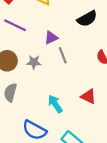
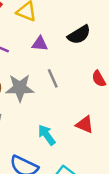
purple triangle: (51, 38) -> (40, 44), moved, turned 32
gray star: (34, 62) -> (20, 88), size x1.6

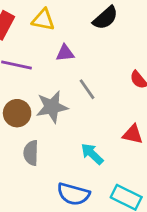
black semicircle: (79, 35) -> (105, 18), moved

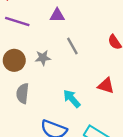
gray star: (52, 107) -> (43, 58), size x0.6

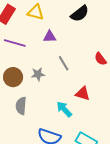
red triangle: (106, 86) -> (83, 94), moved

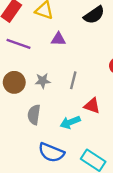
gray line: (64, 63) -> (73, 80), moved, turned 42
gray semicircle: (21, 106) -> (34, 115), moved
cyan arrow: (64, 109) -> (70, 122), turned -72

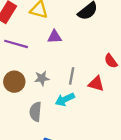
red triangle: (92, 106) -> (96, 84), moved
cyan arrow: (70, 122) -> (65, 99), moved

